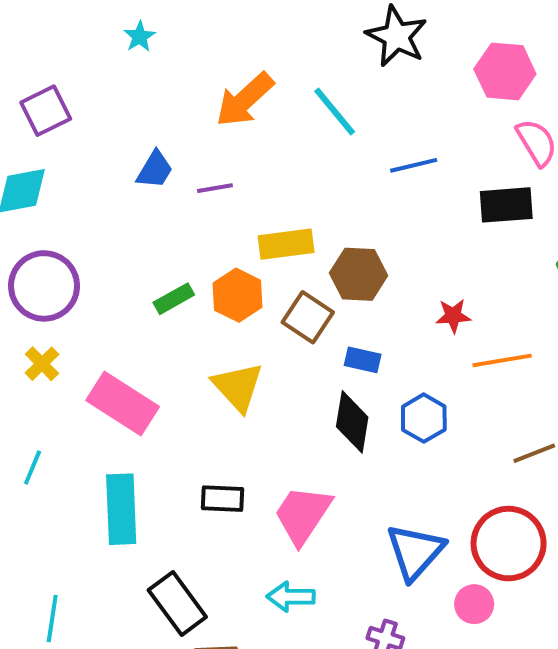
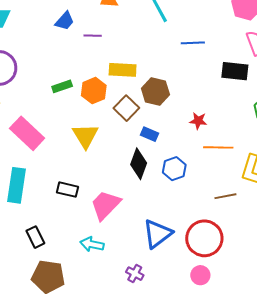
black rectangle: (177, 603) -> (35, 237), size x0.7
pink circle: (474, 604) -> (200, 275), moved

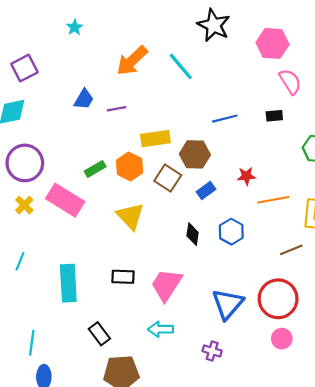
blue line: (193, 43) -> (225, 119), moved
black rectangle: (235, 71) -> (274, 116), size x0.6
pink rectangle: (27, 133) -> (65, 200), moved
blue rectangle: (149, 134) -> (206, 191), moved, turned -48
black diamond: (139, 164) -> (193, 234), size x0.7

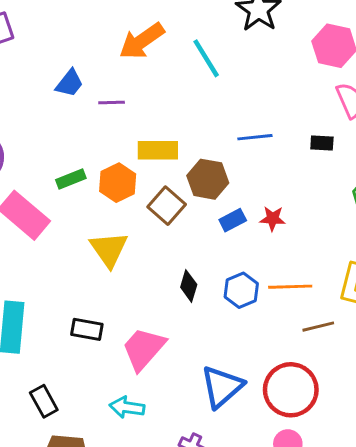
blue rectangle: (206, 191) -> (233, 220), moved
orange line: (273, 200) -> (290, 287), moved

